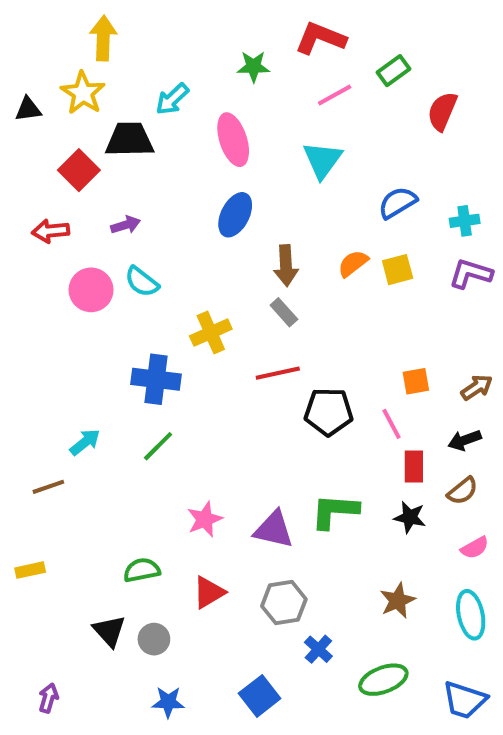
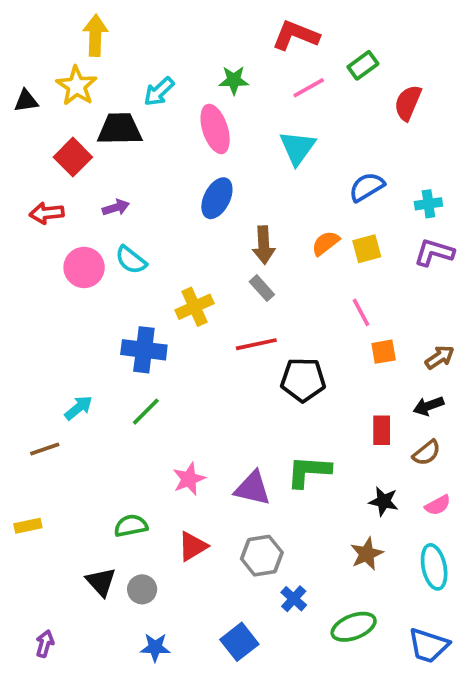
green star: (253, 67) -> (234, 80), moved
pink line: (392, 424) -> (361, 312), moved
black star: (410, 517) -> (384, 501), moved

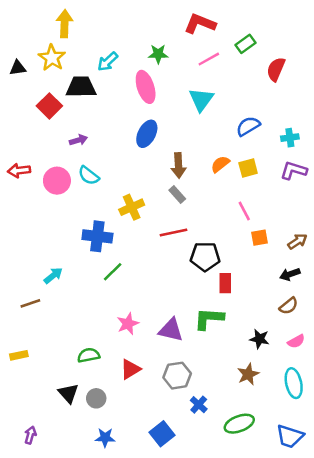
red arrow: (47, 213) -> (19, 170), moved
green line: (146, 412) -> (113, 272), moved
red rectangle: (382, 430) -> (225, 283), moved

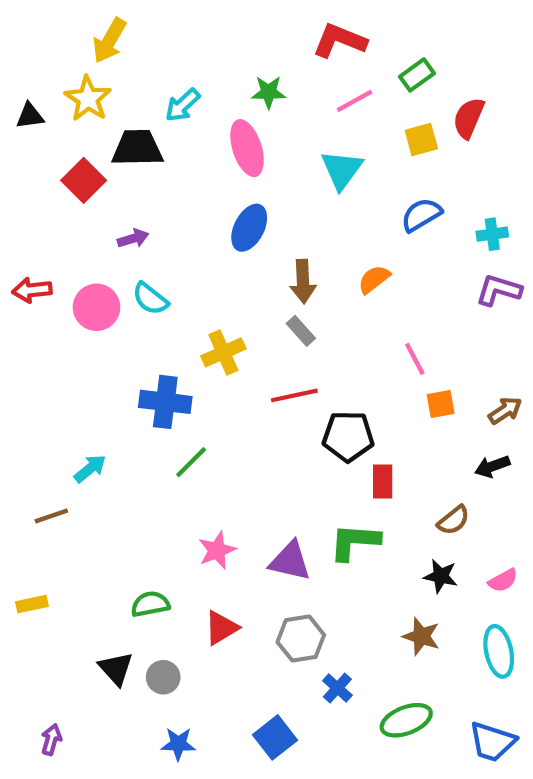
yellow arrow: (65, 24) -> (109, 41), turned -152
yellow square: (248, 168) -> (421, 140), moved
brown semicircle: (289, 306) -> (454, 520), moved
brown star: (248, 374) -> (421, 636), turned -30

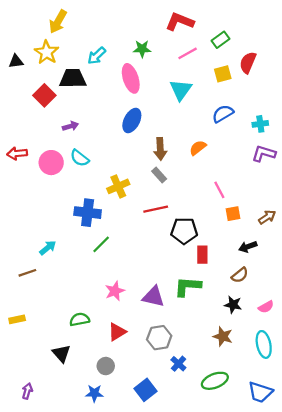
black arrow: (492, 466) -> (248, 247), moved
gray circle: (163, 677) -> (106, 366), moved

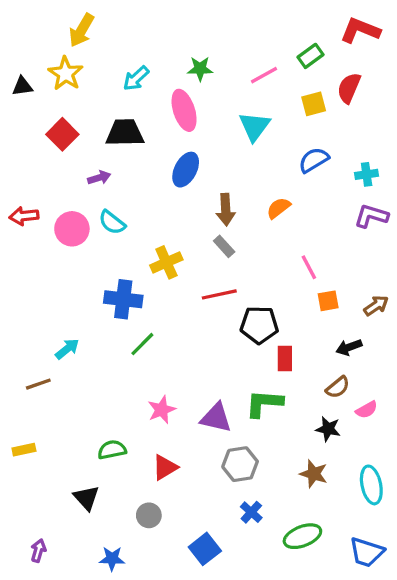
red L-shape: (180, 22) -> (360, 30), moved
black trapezoid: (73, 78) -> (125, 133), moved
pink semicircle: (266, 307) -> (367, 410), moved
gray hexagon: (159, 338) -> (240, 464), moved
blue star: (94, 393) -> (112, 559), moved

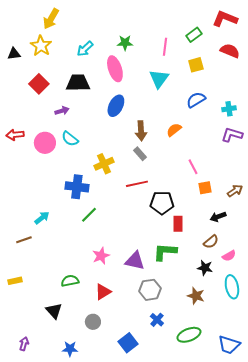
pink line: (264, 75) -> (165, 47), turned -54
red semicircle: (349, 88) -> (230, 51), moved, turned 90
cyan ellipse: (371, 485) -> (232, 287), moved

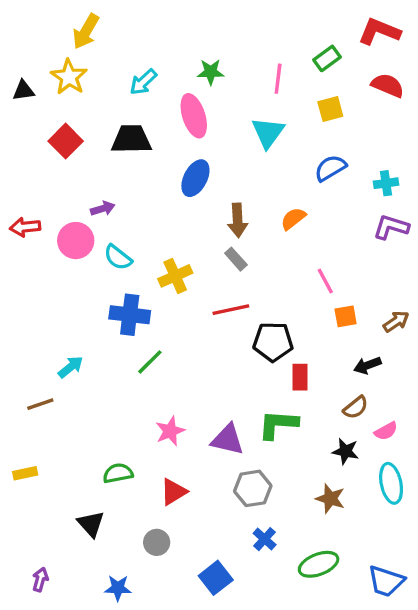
purple arrow: (62, 111) -> (103, 208), moved
cyan semicircle: (70, 139) -> (118, 257), moved

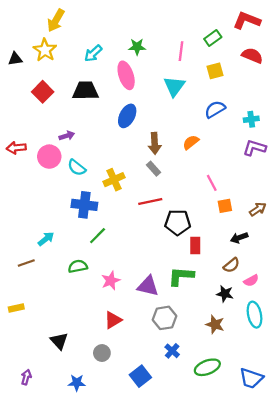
green semicircle: (118, 473) -> (78, 266), moved

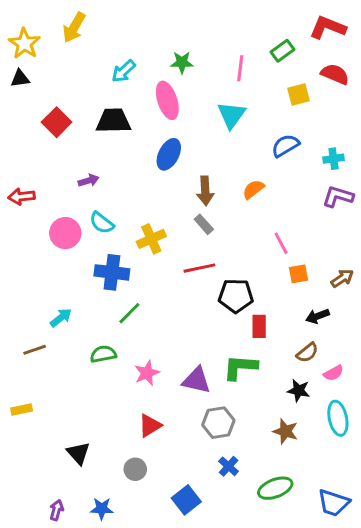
yellow star: (45, 50) -> (24, 44), moved
yellow square: (215, 71) -> (299, 95), moved
pink circle: (49, 157) -> (65, 233), moved
purple arrow: (26, 377) -> (57, 510), moved

